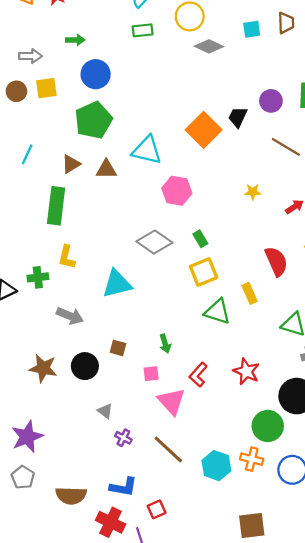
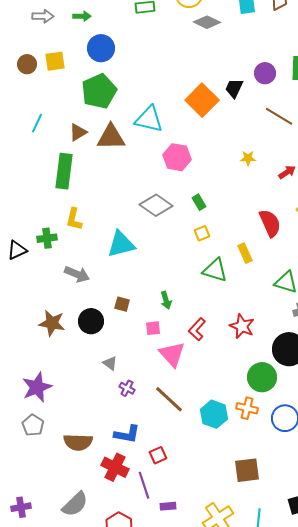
gray arrow: (30, 56) -> (43, 16), moved
brown triangle: (106, 169) -> (111, 137), size x1.4
yellow square: (204, 272) -> (202, 233), size x0.6

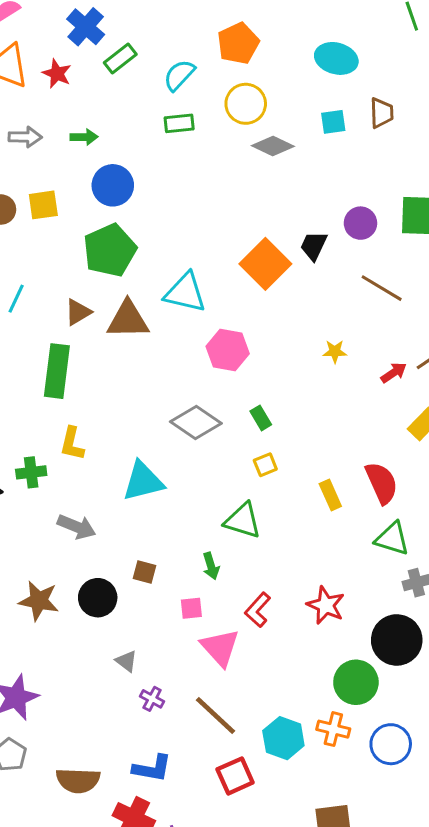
red semicircle: (270, 223) -> (382, 483), moved
green triangle: (215, 270) -> (243, 521), moved
red square: (158, 455) -> (235, 776), moved, size x1.4

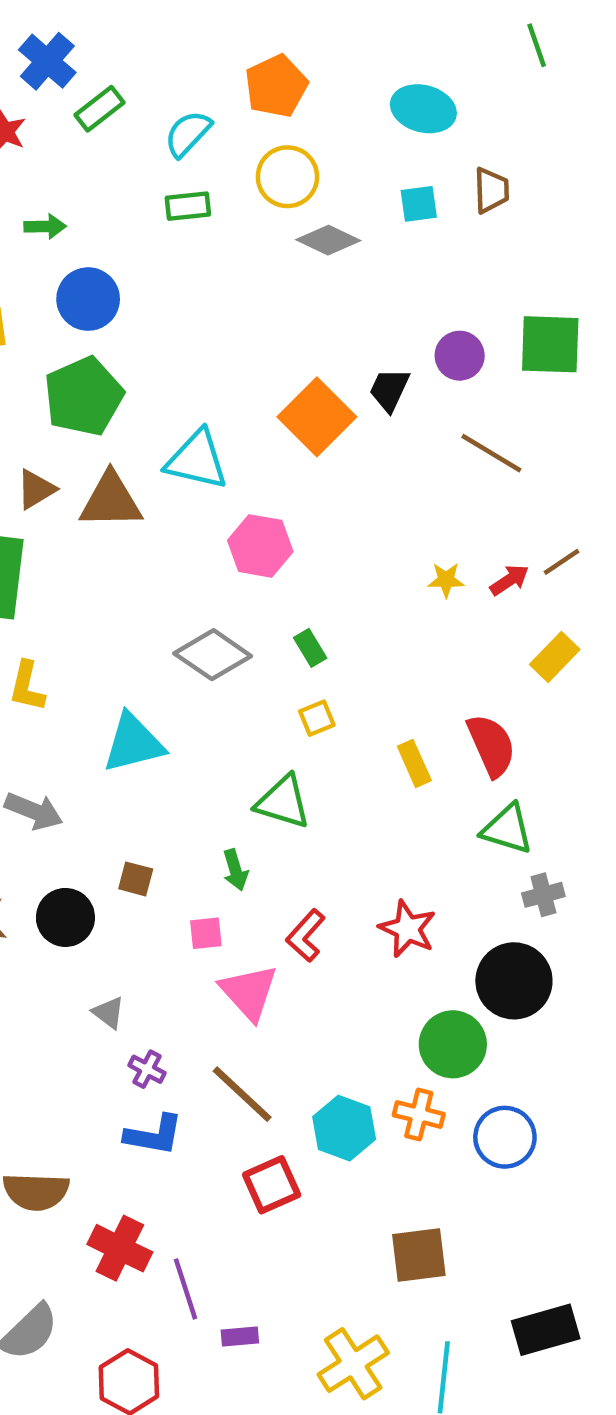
yellow star: (335, 351) -> (446, 580), moved
blue L-shape: (152, 768) -> (154, 1135), moved

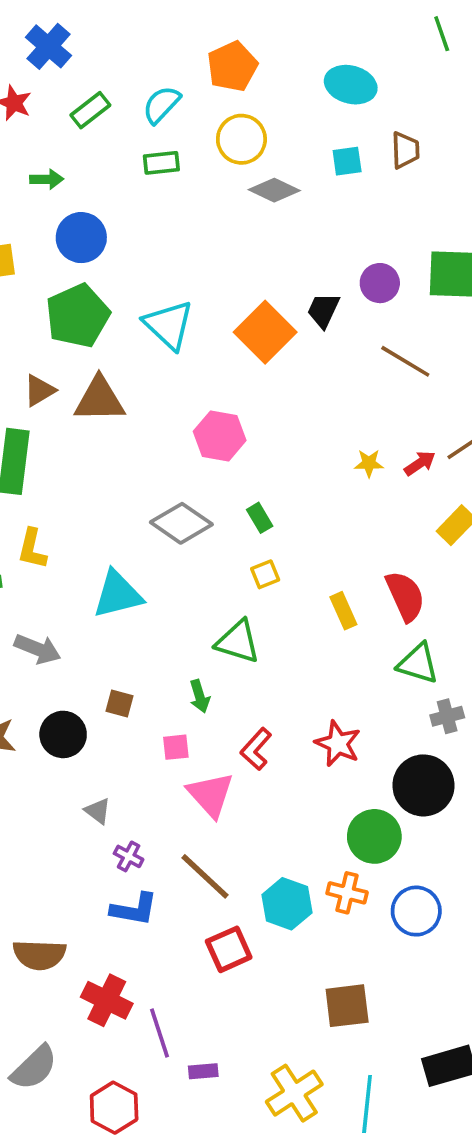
green rectangle: (99, 109) -> (90, 110), moved
cyan triangle: (197, 460) -> (169, 325), moved, turned 30

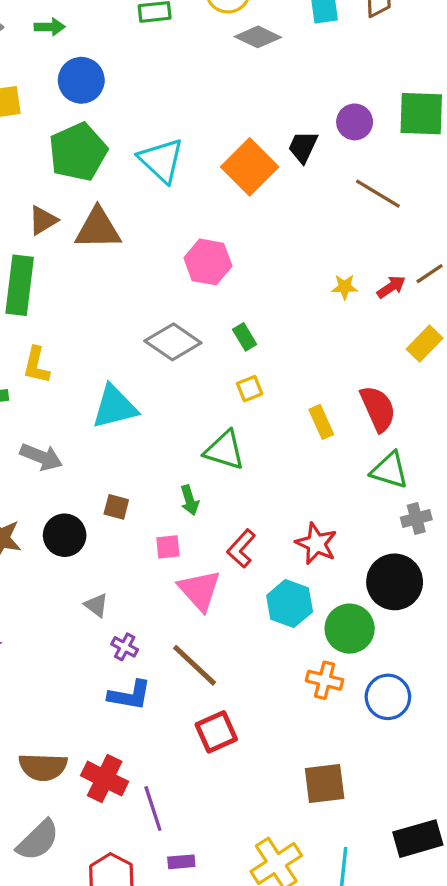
cyan hexagon: (287, 904) -> (290, 604), moved
brown semicircle: (39, 955) -> (43, 767), moved
purple rectangle: (203, 1071) -> (181, 862), moved

